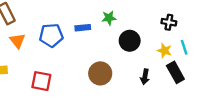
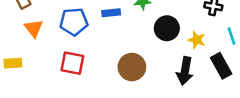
yellow star: (165, 51) -> (197, 40), moved
black arrow: (145, 77) -> (185, 71), size x1.5
red square: (41, 81) -> (72, 63), moved

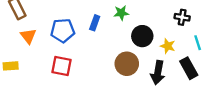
blue rectangle: (111, 13) -> (95, 23), turned -64
brown circle: (132, 67) -> (127, 64), moved

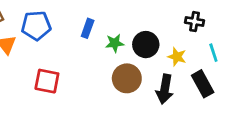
green star: (121, 13) -> (115, 43), moved
blue pentagon: (63, 31) -> (36, 26), moved

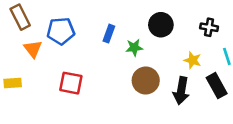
black circle: (146, 45) -> (161, 25), moved

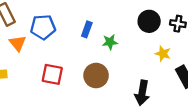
black circle: (161, 25) -> (149, 21), moved
brown circle: (146, 81) -> (96, 76), moved
black arrow: (181, 91) -> (142, 93), moved

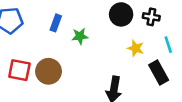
brown circle: (96, 76) -> (49, 71), moved

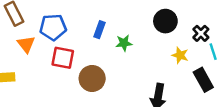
black cross: (151, 17) -> (201, 33), moved, turned 35
red square: (19, 70) -> (63, 58), moved

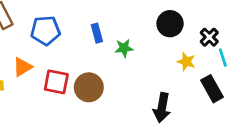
blue rectangle: (99, 30) -> (97, 33), turned -35
orange triangle: (26, 44) -> (22, 67), moved, turned 36
red square: (63, 58) -> (56, 82), moved

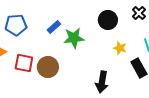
blue rectangle: (97, 33) -> (54, 27), turned 64
black cross: (209, 37) -> (139, 13), moved
green star: (124, 48) -> (74, 38), size x1.5

